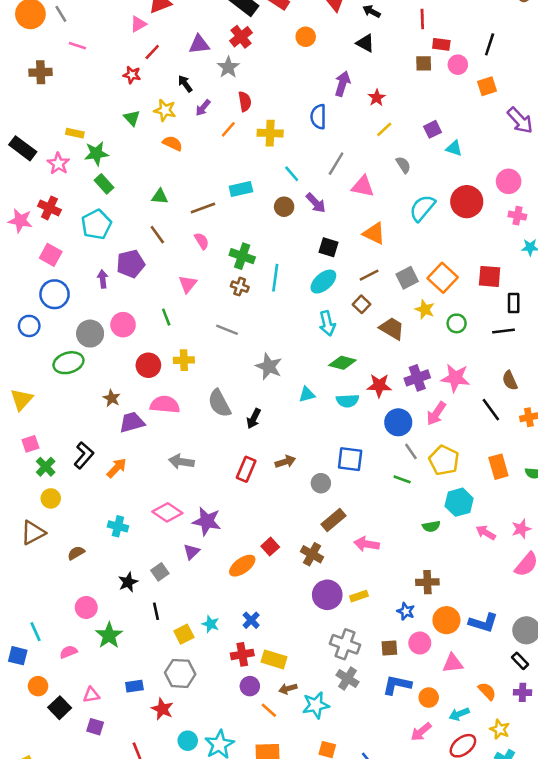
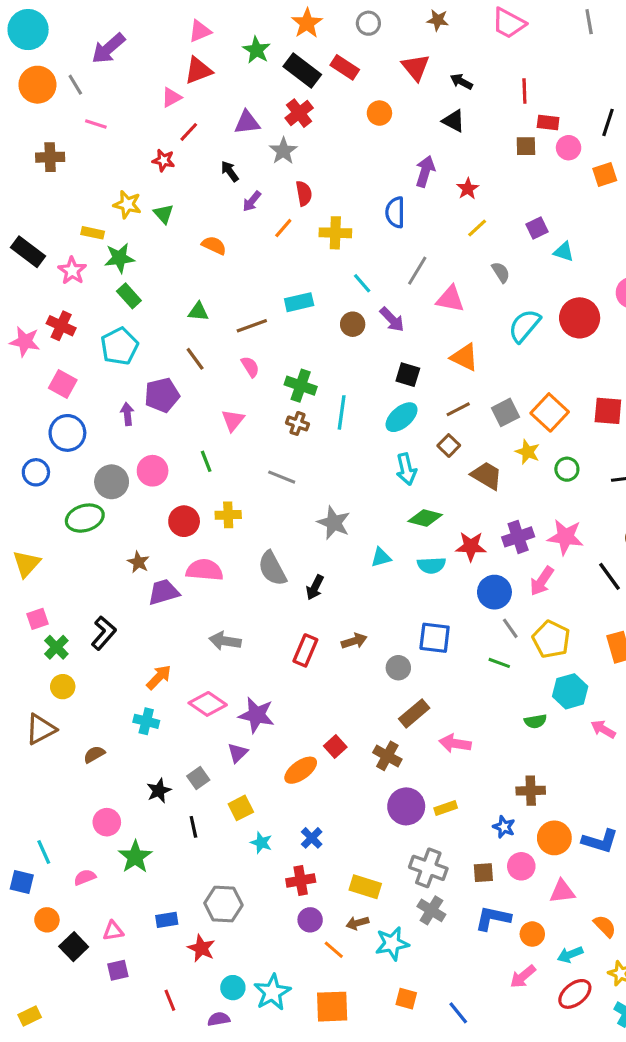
yellow star: (165, 110) -> (127, 204), moved
orange arrow: (117, 468) -> (159, 677), moved
yellow square: (184, 634) -> (241, 808), moved
yellow rectangle: (274, 659) -> (365, 887), moved
purple square: (95, 727) -> (118, 970), turned -30

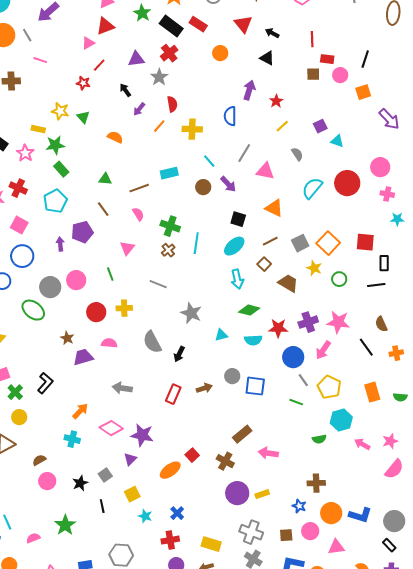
brown cross: (297, 423) -> (168, 250), turned 32
green ellipse: (85, 518) -> (33, 310), turned 55
pink semicircle: (205, 570) -> (109, 343), size x0.7
gray circle: (398, 668) -> (232, 376), moved
pink circle: (107, 822) -> (47, 481), moved

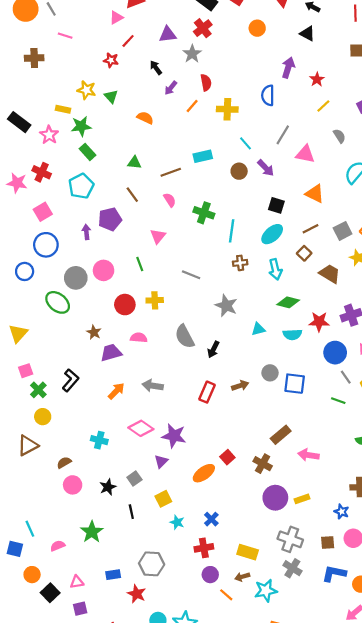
pink square: (19, 225) -> (43, 212), turned 30
brown cross: (168, 250) -> (240, 263), moved, turned 32
orange arrow: (80, 411) -> (116, 391), moved

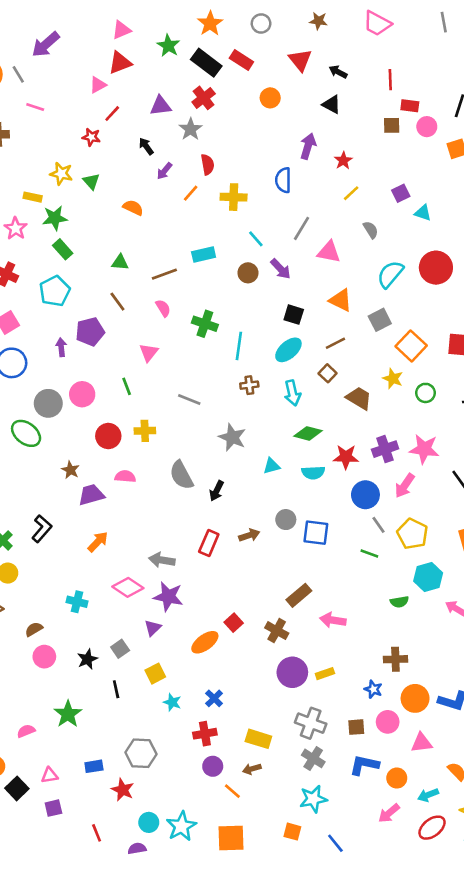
gray square: (343, 231) -> (380, 320), moved
gray arrow: (153, 386) -> (162, 560), moved
cyan star: (266, 591) -> (313, 799), moved

